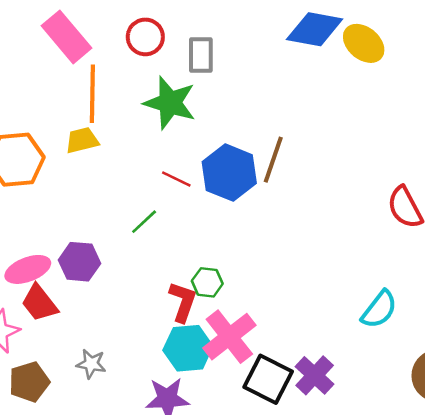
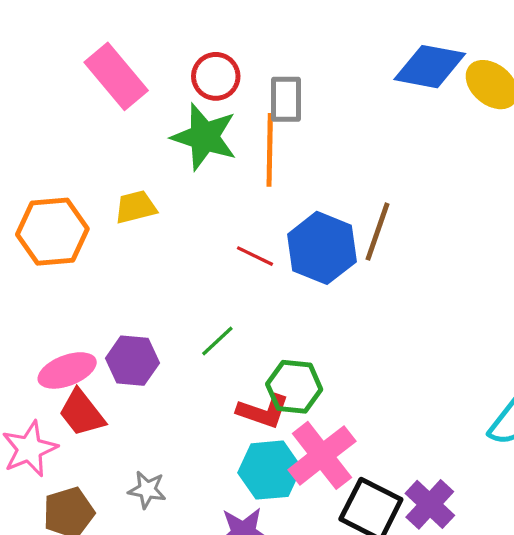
orange line: (92, 94) -> (270, 150), moved
green star: (170, 103) -> (204, 137), moved
green line: (144, 222) -> (217, 341), moved
green hexagon: (207, 282) -> (294, 387), size x1.4
red L-shape: (183, 302) -> (263, 411), turned 90

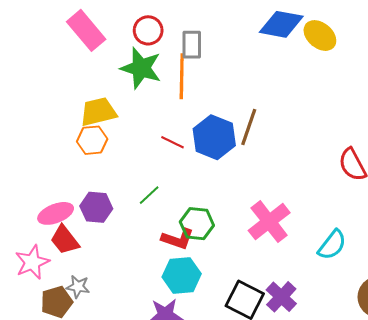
yellow trapezoid: (136, 207) -> (98, 112), size x1.4
orange hexagon: (52, 232) -> (92, 140), moved, size x0.7
pink cross: (322, 455) -> (269, 222), moved
gray star: (147, 490) -> (78, 287), moved

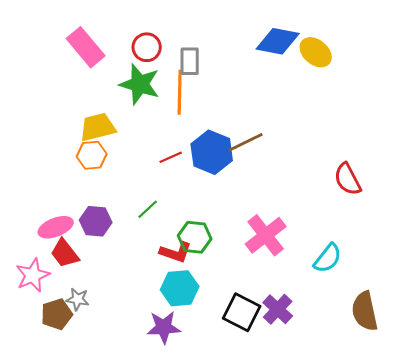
brown line: (249, 127) -> (246, 142), turned 45
red line: (173, 142) -> (171, 157), turned -50

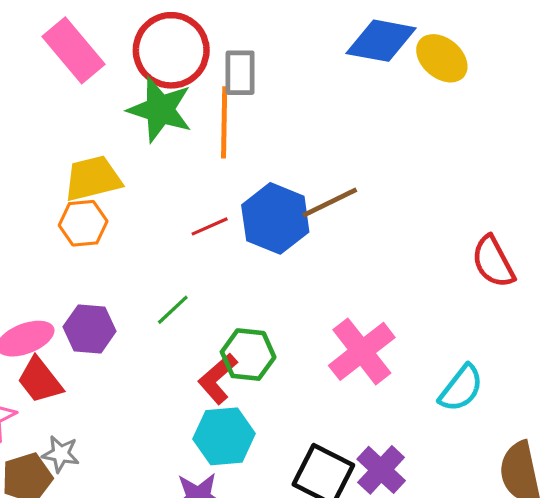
red circle: (147, 47) -> (171, 50), size x1.6
red L-shape: (176, 252) -> (218, 379), turned 120

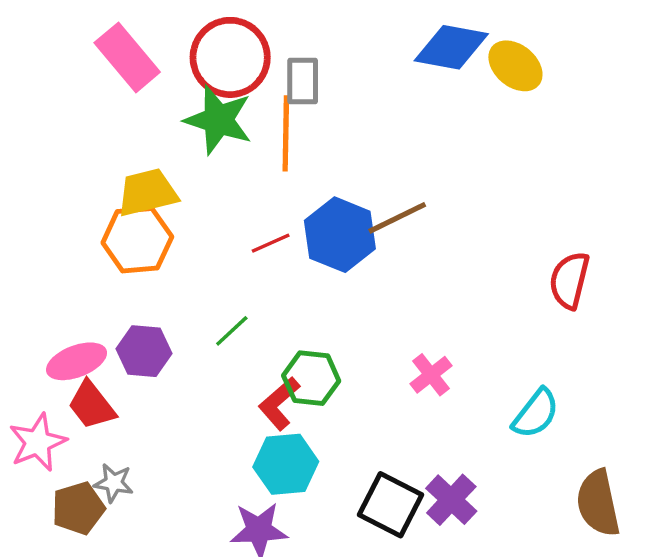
orange hexagon: (83, 223) -> (137, 240), size x1.4
red semicircle: (493, 262) -> (569, 280), turned 42
pink cross: (362, 351) -> (431, 375), size x0.6

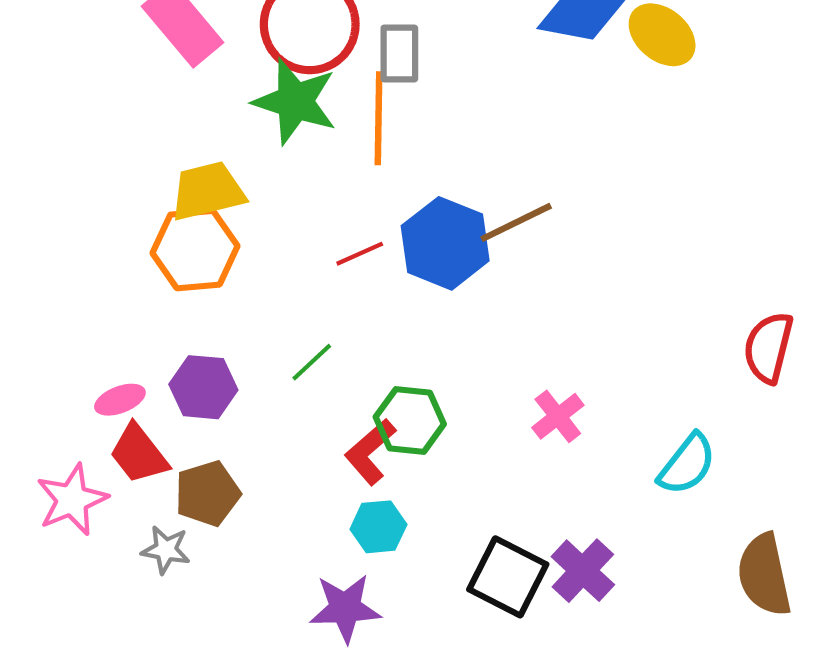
red semicircle: (569, 280) -> (768, 348), moved
pink ellipse: (77, 361) -> (120, 400), size x0.7
cyan hexagon: (286, 464) -> (378, 527), size x0.7
brown pentagon: (78, 508) -> (208, 493), moved

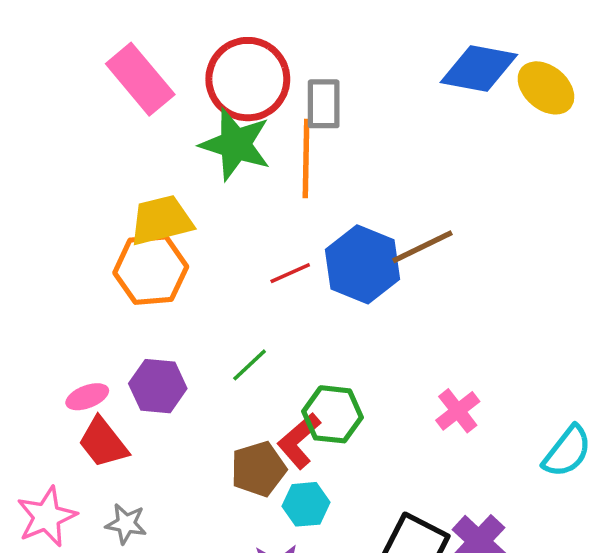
brown pentagon: (208, 493) -> (258, 469), moved
pink star: (72, 500) -> (47, 517), moved

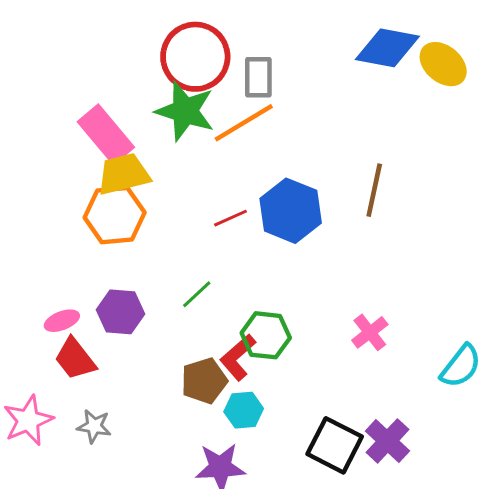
pink rectangle: (140, 79) -> (106, 134), moved
orange line: (306, 158) -> (244, 123), turned 58
brown line: (422, 247) -> (374, 190), moved, turned -52

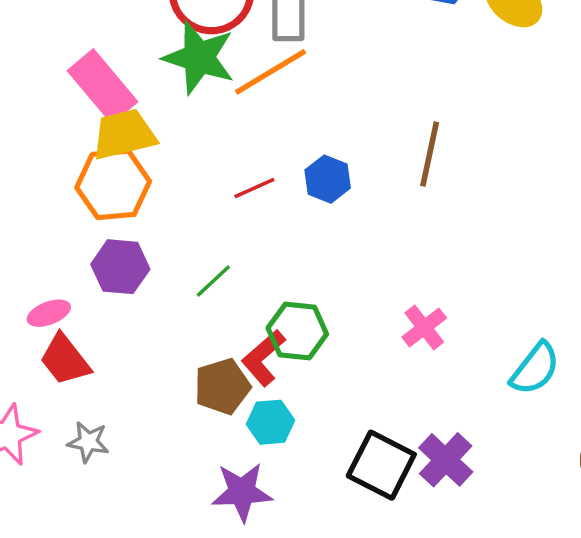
blue hexagon: (291, 211) -> (328, 179), size x0.6
purple hexagon: (121, 312) -> (120, 267), moved

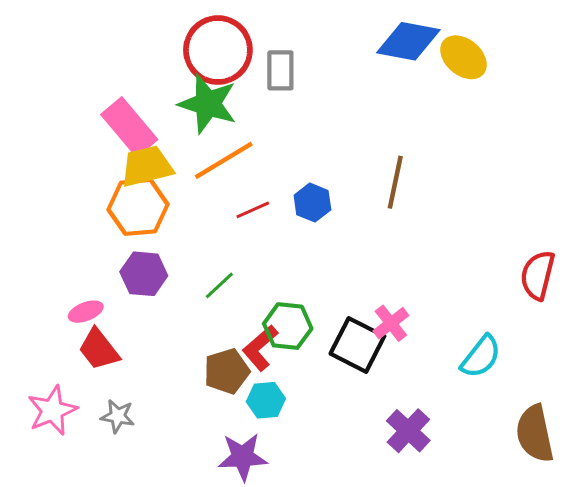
orange line: (270, 72) -> (224, 160), moved
black square: (381, 465) -> (357, 345), moved

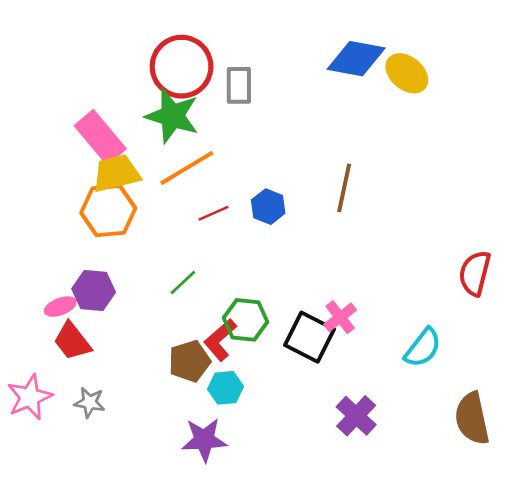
purple hexagon: (144, 274) -> (94, 291), moved

